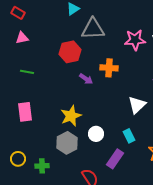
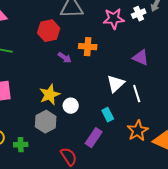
white circle: (96, 134) -> (71, 106), moved

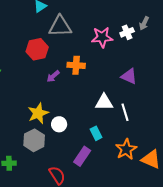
purple arrow: (65, 58) -> (53, 76), turned 104
white triangle: (116, 84) -> (104, 102), turned 42

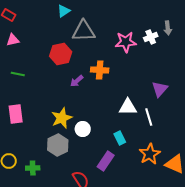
gray arrow: (144, 23) -> (168, 28), turned -32
purple triangle: (129, 76) -> (160, 89), moved, turned 48

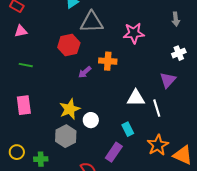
white cross: (151, 37) -> (179, 53), moved

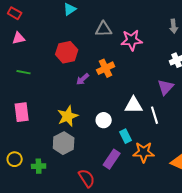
gray triangle: (92, 22) -> (104, 29), moved, size x0.7
orange cross: (108, 61) -> (106, 68), turned -30
white circle: (91, 120) -> (104, 120), moved
orange star: (158, 145) -> (144, 152), moved, turned 30

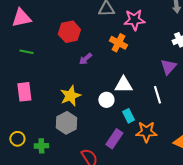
pink triangle: (19, 38) -> (21, 18), size x1.5
orange cross: (106, 68) -> (118, 43), moved, turned -36
white triangle: (134, 105) -> (123, 85), moved

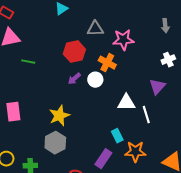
red hexagon: (69, 32) -> (74, 52), moved
green line: (26, 52) -> (28, 62), moved
white triangle: (123, 85) -> (126, 103), moved
white circle: (106, 100) -> (95, 80), moved

